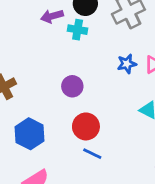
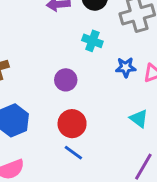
cyan cross: (78, 30) -> (92, 41), moved

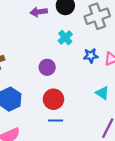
cyan cross: (92, 41) -> (65, 37), turned 32
blue line: (73, 153) -> (56, 121), turned -32

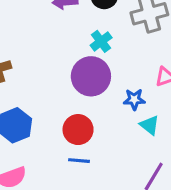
blue star: (91, 56) -> (134, 99), moved
purple circle: (47, 67) -> (91, 76), moved, size x1.6

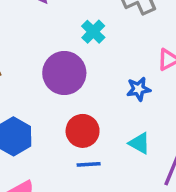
purple circle: (91, 76) -> (64, 73), moved
cyan triangle: (149, 125) -> (140, 143), moved

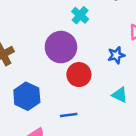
red circle: (83, 131) -> (79, 75), moved
blue line: (89, 164) -> (69, 115), moved

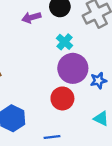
purple circle: (61, 47) -> (73, 68), moved

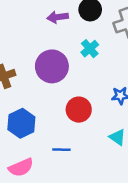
purple circle: (73, 68) -> (52, 66), moved

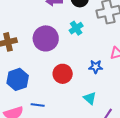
blue line: (61, 150) -> (38, 105), moved

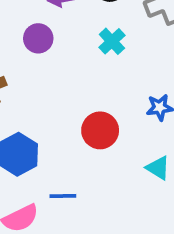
purple circle: (46, 38) -> (38, 38), moved, size x0.6

